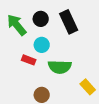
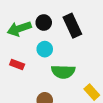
green arrow: (17, 25) -> (19, 29), turned -70
red rectangle: (29, 60) -> (17, 64), moved

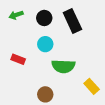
green arrow: (19, 29) -> (16, 15), moved, size x0.6

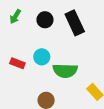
green arrow: (16, 15) -> (15, 17), turned -40
cyan circle: (45, 44) -> (42, 57), moved

